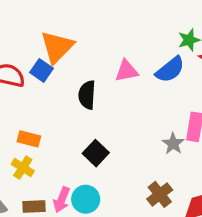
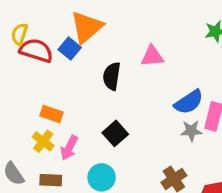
blue semicircle: (170, 70) -> (189, 102), moved
gray star: (173, 144) -> (191, 131), turned 30
pink arrow: (62, 200) -> (69, 148), moved

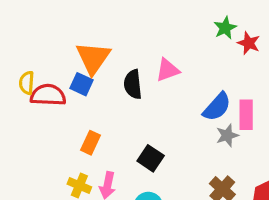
black semicircle: (112, 76) -> (133, 84), moved
orange rectangle: (52, 114) -> (91, 143), moved, turned -70

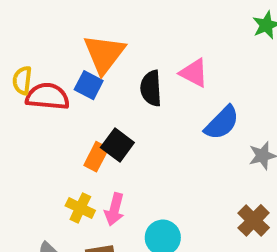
pink triangle: (168, 70) -> (194, 73), turned 45
blue semicircle: (217, 107) -> (222, 123), moved
black square: (151, 158) -> (117, 145), moved

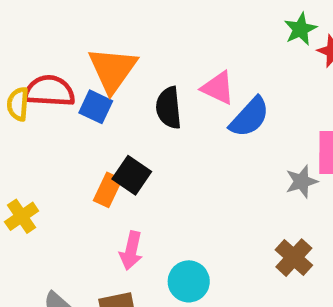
red semicircle: (48, 96) -> (49, 91), moved
blue semicircle: (222, 123) -> (250, 117), moved
yellow cross: (80, 208) -> (22, 216), moved, turned 32

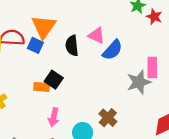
gray star: (302, 182) -> (139, 82), size x1.5
orange rectangle: (108, 190) -> (42, 87), turned 70
brown cross: (294, 258) -> (108, 118), moved

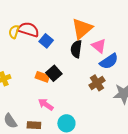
orange triangle: (44, 27) -> (82, 29), moved
pink arrow: (54, 117) -> (46, 104), turned 98
brown cross: (108, 118) -> (97, 83), moved

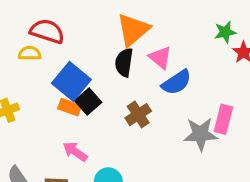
yellow semicircle: (14, 32) -> (30, 53), moved, turned 72
blue square: (46, 41) -> (71, 81), moved, size x1.6
brown cross: (97, 83) -> (138, 115), moved

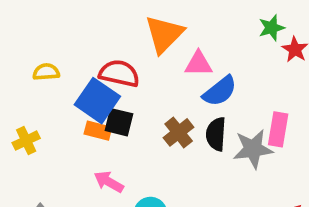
red semicircle: (47, 31) -> (119, 73), moved
pink triangle: (160, 58) -> (199, 64), turned -35
black semicircle: (124, 62) -> (216, 134), moved
black square: (88, 101) -> (119, 122), turned -30

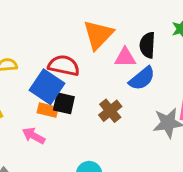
black semicircle: (216, 134) -> (147, 45), moved
pink arrow: (109, 182) -> (34, 136), moved

